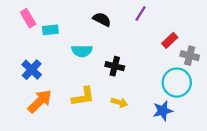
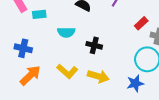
blue cross: (32, 70) -> (23, 48), turned -30
yellow L-shape: (83, 97) -> (67, 71), turned 50
yellow arrow: (119, 102) -> (98, 76), size x1.5

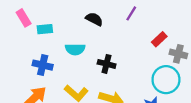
blue cross: (23, 48) -> (43, 65), moved

